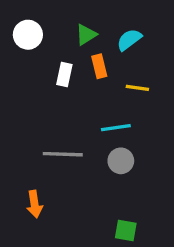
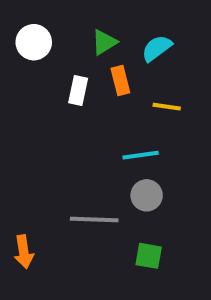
gray line: (63, 154) -> (94, 220), moved
orange arrow: (35, 204) -> (24, 252), moved
green square: (126, 231) -> (149, 256), moved

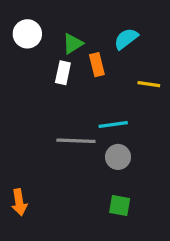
green triangle: (104, 42) -> (73, 44), moved
yellow line: (167, 107) -> (149, 84), moved
gray line: (94, 220) -> (76, 141), moved

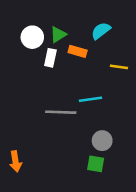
white circle: (27, 34) -> (32, 37), moved
orange rectangle: (97, 65) -> (78, 51), turned -60
gray circle: (118, 157) -> (102, 141), moved

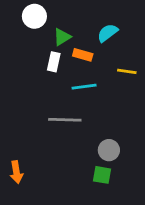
white circle: (32, 37) -> (34, 16), moved
cyan line: (90, 99) -> (84, 87), moved

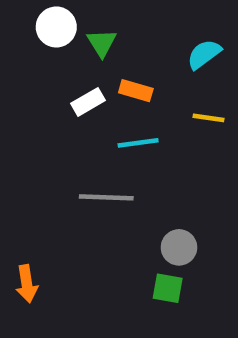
cyan semicircle: (108, 33) -> (204, 54), moved
green triangle: (62, 37) -> (102, 43), moved, turned -30
white rectangle: (54, 62) -> (88, 102), turned 48

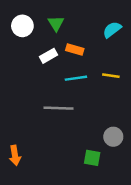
white circle: (56, 27) -> (22, 26), moved
yellow line: (209, 118) -> (111, 76), moved
gray circle: (179, 247) -> (113, 137), moved

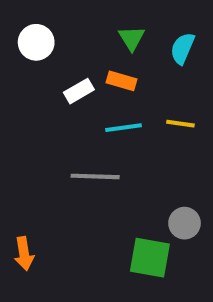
green triangle: (56, 23) -> (132, 38), moved
cyan semicircle: (112, 30) -> (182, 48), turned -30
green square: (92, 158) -> (150, 258), size x1.5

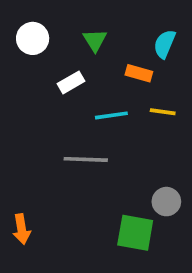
green triangle: (132, 38) -> (95, 40), moved
orange rectangle: (122, 81) -> (139, 73), moved

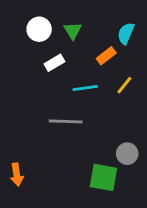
white circle: (33, 38) -> (39, 29), moved
orange rectangle: (139, 73) -> (106, 56), turned -54
yellow line: (163, 112) -> (124, 85), turned -60

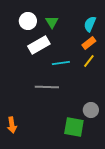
orange rectangle: (106, 56) -> (89, 43), moved
white rectangle: (54, 63) -> (39, 45), size x1.5

